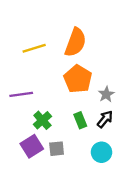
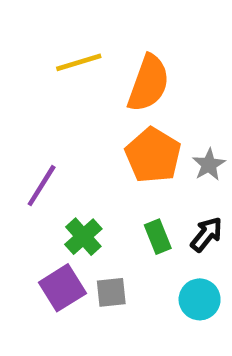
yellow line: (34, 48) -> (79, 62), moved
purple line: (21, 94) -> (42, 186), turned -50
gray star: (106, 94) -> (209, 165), moved

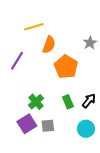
orange semicircle: (148, 83) -> (49, 45), moved, size x0.7
gray star: (209, 165) -> (90, 43), moved
purple line: (42, 186) -> (17, 61), moved

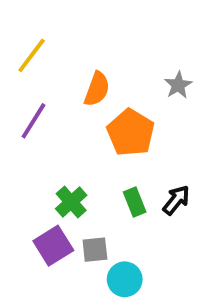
yellow line: (34, 27) -> (32, 55), moved, turned -36
cyan circle: (86, 129) -> (125, 279), moved

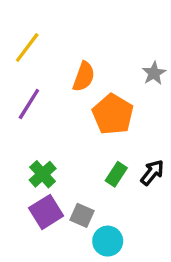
green cross: (71, 202) -> (43, 174), moved
green rectangle: (135, 202) -> (116, 174), turned 55
gray square: (95, 250) -> (82, 215), turned 30

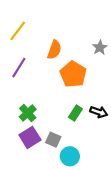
black arrow: (152, 173) -> (99, 112), turned 70

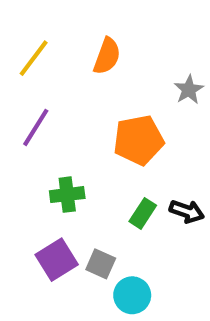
orange semicircle: (54, 50) -> (107, 56), moved
orange pentagon: (73, 74) -> (138, 140), turned 30
green cross: (28, 113) -> (67, 195), moved, turned 35

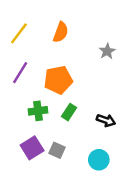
orange pentagon: (138, 140) -> (58, 80), moved
green rectangle: (143, 213) -> (69, 112), moved
cyan circle: (132, 295) -> (99, 160), moved

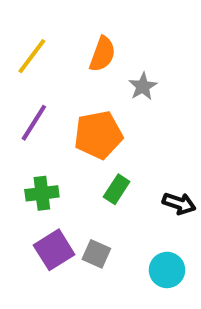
gray star: (107, 51) -> (143, 86), moved
green cross: (38, 111) -> (42, 193), moved

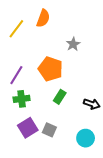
orange semicircle: (102, 54) -> (43, 18), moved
purple line: (34, 123) -> (16, 75), moved
orange pentagon: (98, 135) -> (50, 69), turned 30

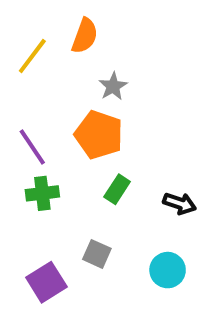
gray star: (73, 44) -> (113, 86), moved
purple line: (16, 75) -> (32, 147), turned -66
purple square: (28, 128) -> (46, 282), moved

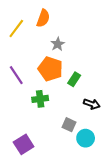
green rectangle: (117, 189) -> (74, 79), moved
green cross: (42, 193) -> (40, 99), moved
gray square: (97, 254) -> (69, 125), moved

